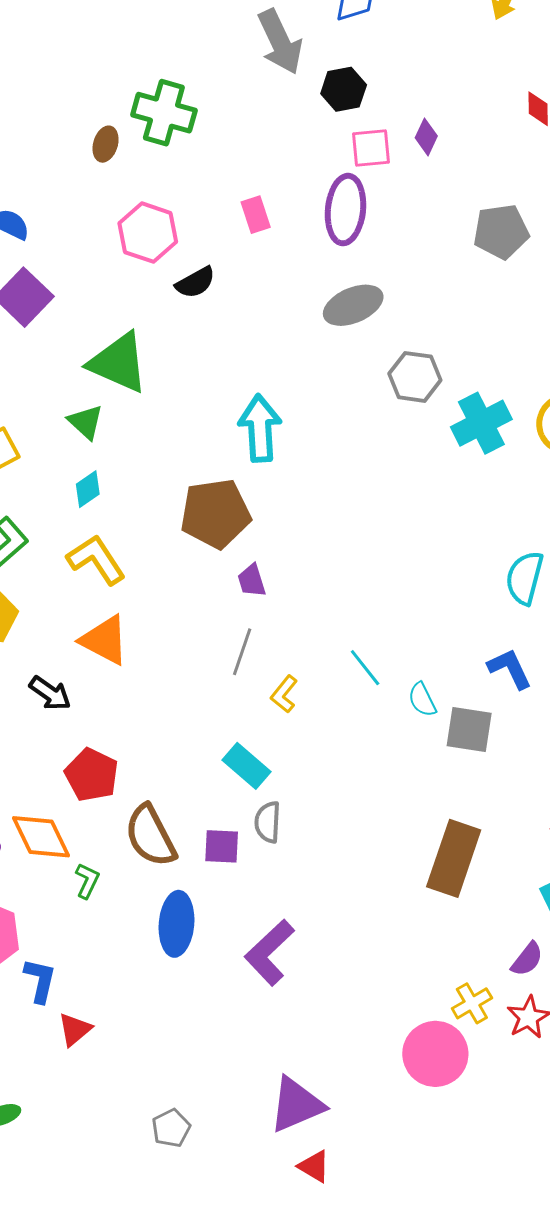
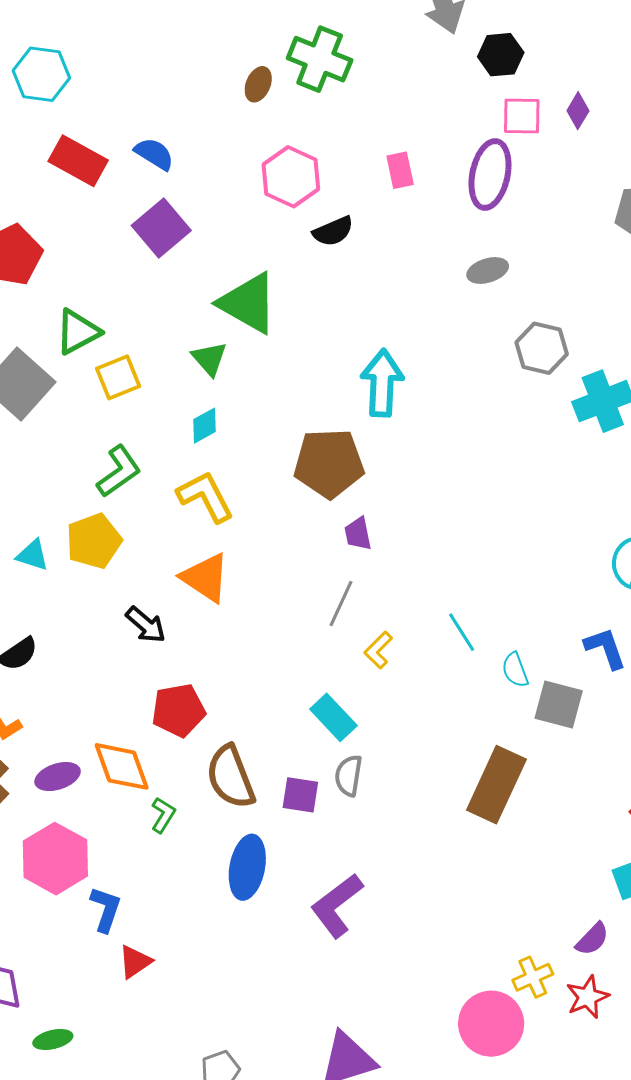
gray ellipse: (353, 305) -> (488, 270), size x0.7
red pentagon: (92, 775) -> (178, 710), turned 30
brown rectangle: (454, 858) -> (496, 785), moved

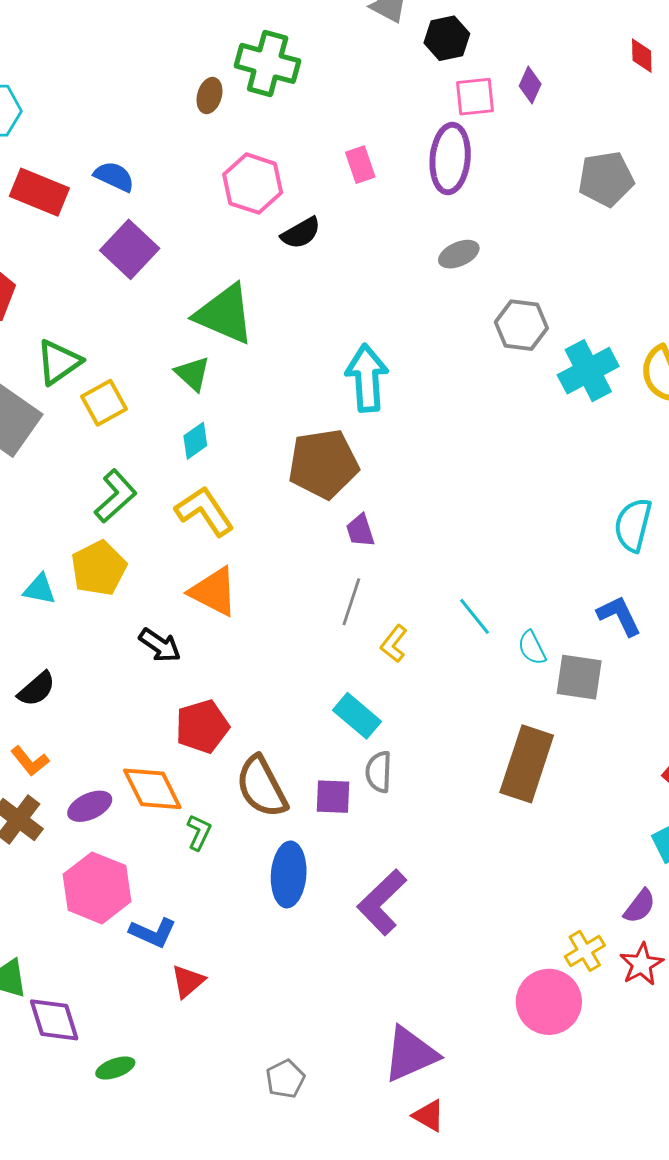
blue L-shape: (106, 909) -> (153, 933), turned 102

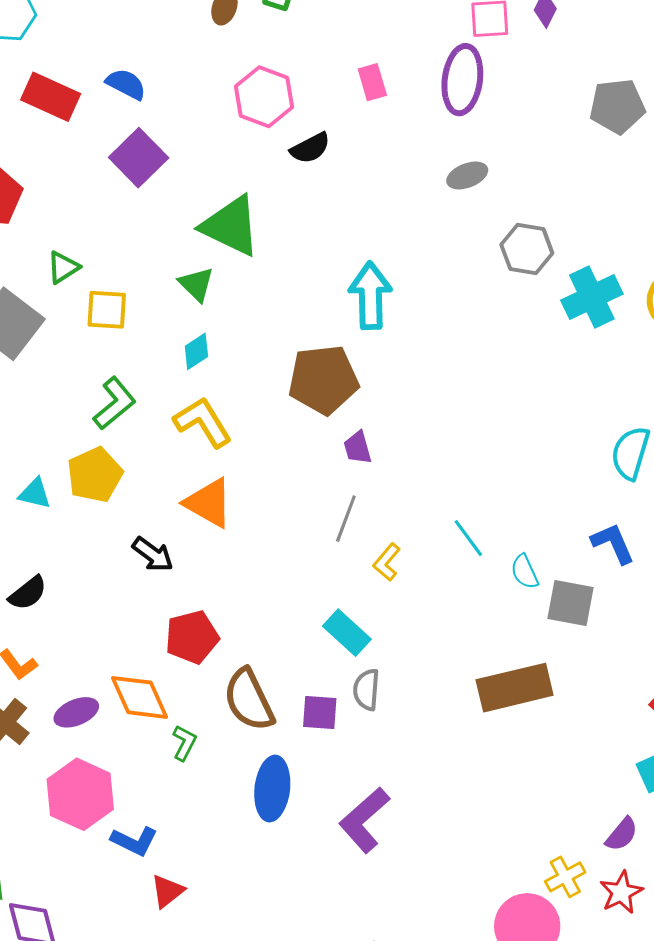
green triangle: (59, 362) -> (63, 267), size x0.7
yellow square: (104, 403) -> (107, 310), turned 30
brown rectangle: (527, 764) -> (515, 688), turned 56

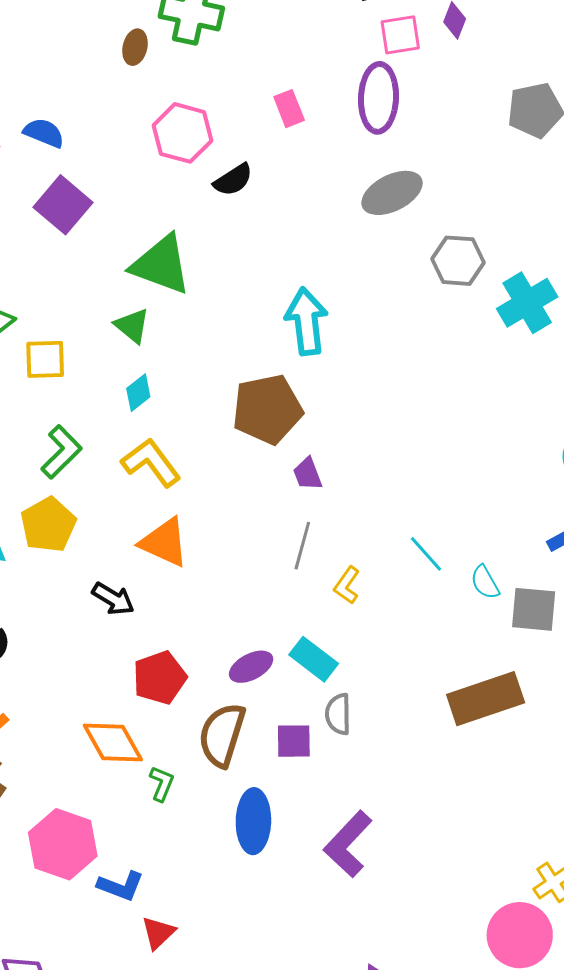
gray ellipse: (467, 175) -> (392, 193), size x1.5
brown semicircle: (249, 700) -> (222, 735), turned 48
purple ellipse: (76, 712) -> (251, 667), moved

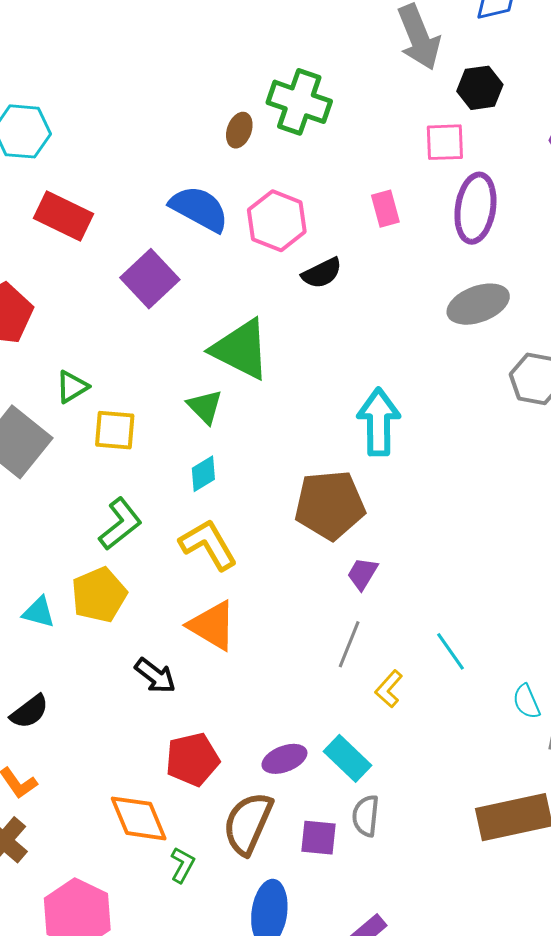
pink square: (400, 35) -> (445, 142), moved
blue semicircle: (44, 133) -> (199, 209), moved, size x1.5
purple trapezoid: (308, 474) -> (362, 574), turned 45
cyan line: (426, 554) -> (450, 651), moved

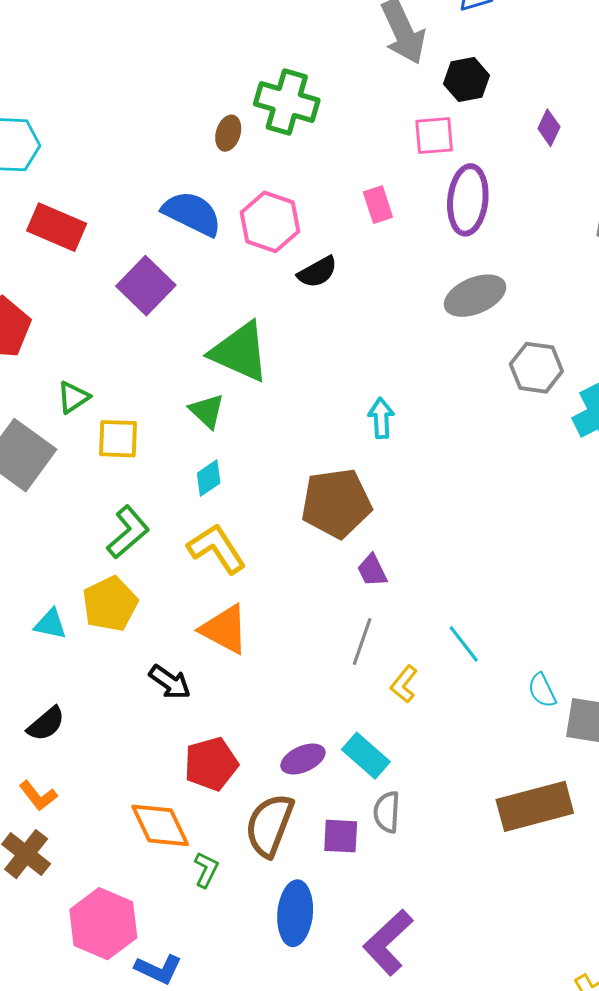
cyan arrow: (379, 422) -> (381, 418), size x0.6
purple trapezoid: (362, 574) -> (372, 570), turned -54

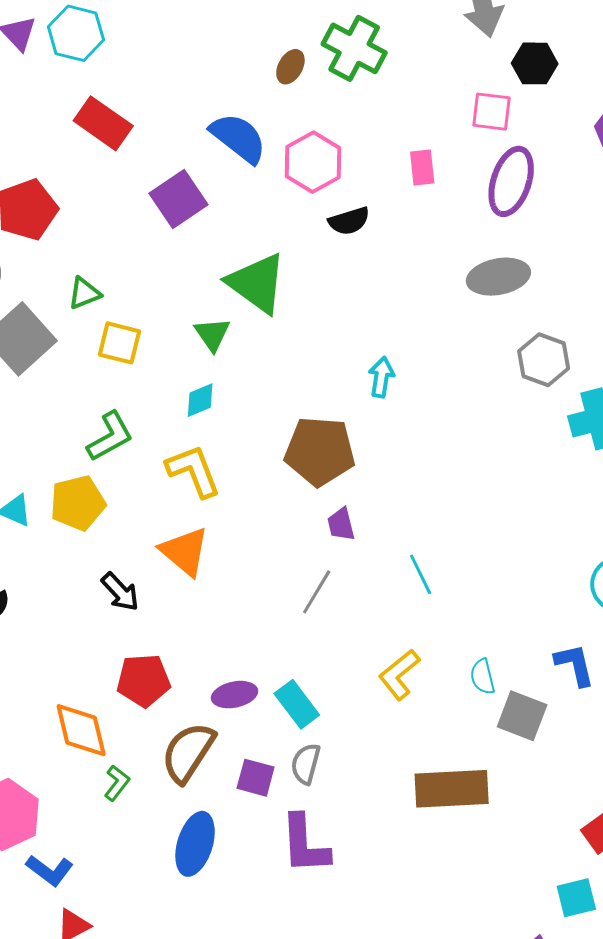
cyan line: (464, 644) -> (421, 574), moved
yellow L-shape: (404, 684) -> (399, 674), moved, size x1.4
purple L-shape: (388, 942) -> (305, 844), moved, turned -62

